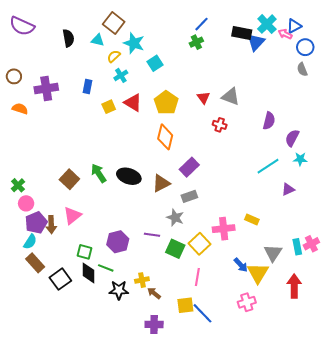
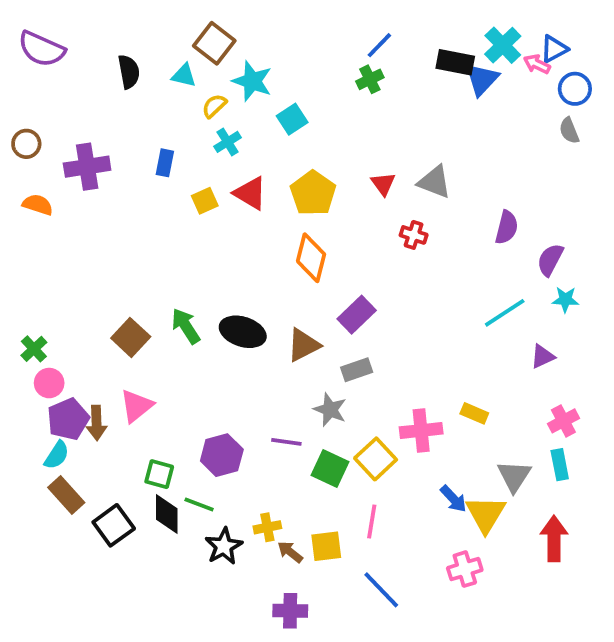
pink cross: (311, 244) -> (563, 421), moved
black star: (119, 290) -> (224, 546), turned -30
yellow square: (185, 305) -> (326, 546), moved

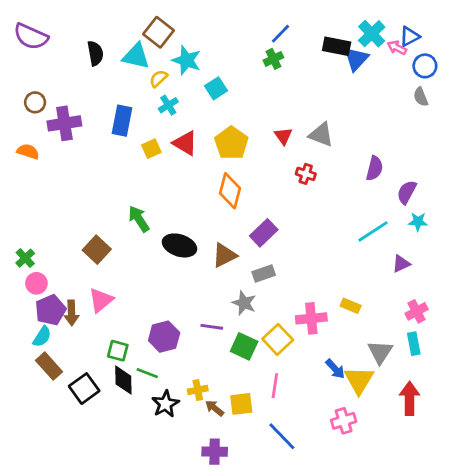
cyan triangle: (184, 76) -> (136, 56), size x1.5
brown circle: (26, 144) -> (35, 102), moved
blue rectangle: (165, 163) -> (122, 121), size x1.5
green arrow: (186, 326) -> (139, 219), moved

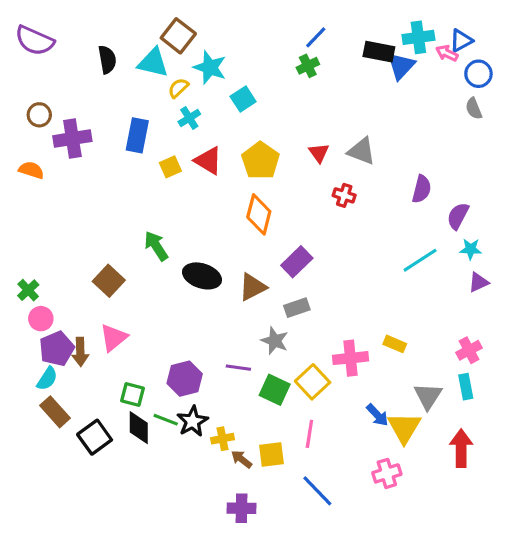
cyan cross: (372, 34) -> (418, 37), turned 36
purple triangle: (401, 264) -> (478, 282), moved
black star: (165, 404) -> (193, 421), moved

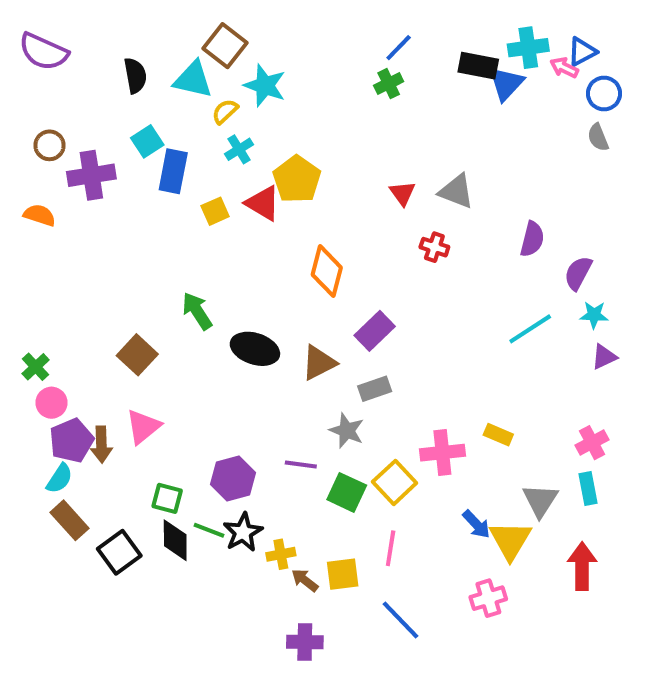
cyan square: (243, 99) -> (147, 141), moved
yellow pentagon: (260, 161) -> (297, 179), moved

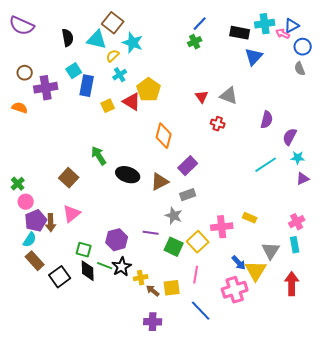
blue triangle: (506, 84) -> (254, 57), moved
pink cross: (488, 598) -> (235, 290), moved, size x1.4

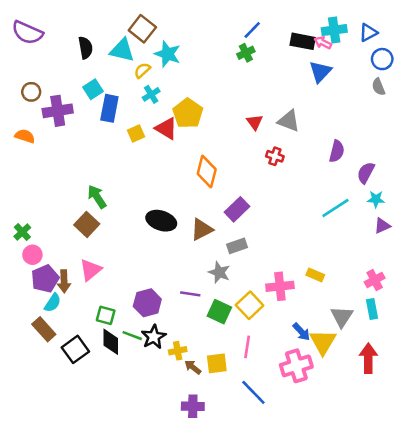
pink arrow: (283, 34) -> (323, 43), moved
green arrow: (99, 156) -> (97, 197), moved
cyan semicircle: (30, 240) -> (53, 303), moved

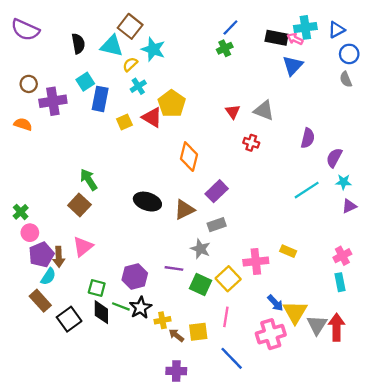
gray triangle: (342, 317) -> (317, 325), moved

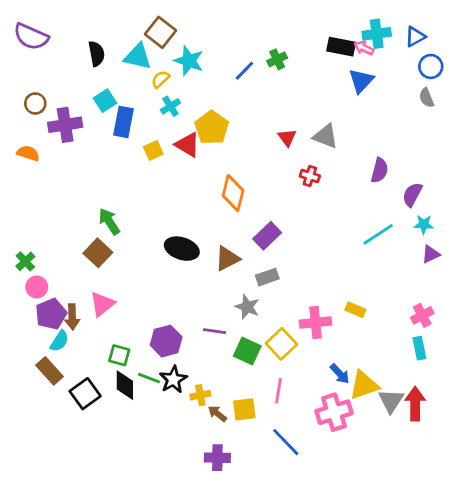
blue line: (230, 27) -> (244, 71), moved
yellow triangle: (295, 312) -> (364, 385), turned 40

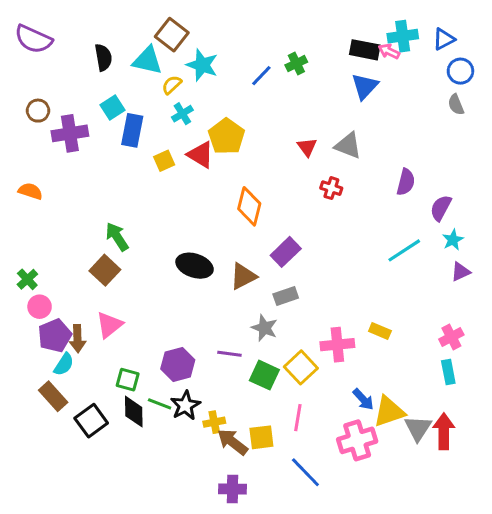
blue triangle: (361, 81) -> (365, 86), moved
orange semicircle: (28, 153) -> (30, 191), moved
cyan star: (424, 224) -> (453, 240), turned -30
brown arrow: (217, 414) -> (233, 442), size x1.5

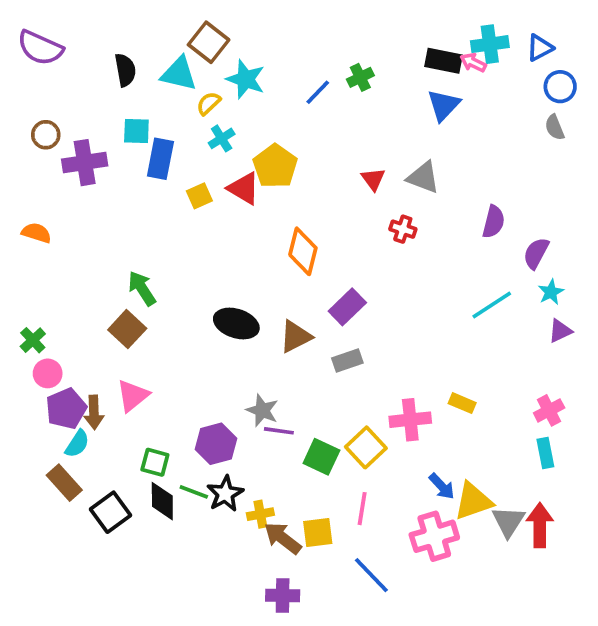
cyan square: (112, 108) -> (136, 131), turned 35
gray star: (264, 328) -> (262, 410), moved

